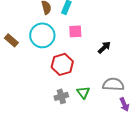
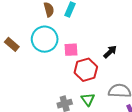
pink square: (75, 31) -> (71, 50), moved
red hexagon: (62, 64) -> (86, 70), moved

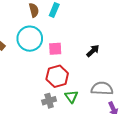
red hexagon: (86, 70) -> (57, 76), moved

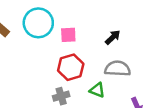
gray semicircle: (102, 88) -> (118, 68), moved
green triangle: (71, 97) -> (97, 90), moved, turned -32

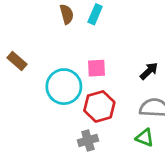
cyan circle: (38, 23) -> (64, 87), moved
green triangle: (97, 90) -> (145, 138), moved

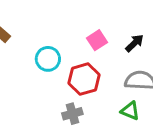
pink square: (96, 68) -> (97, 40), moved, turned -30
cyan circle: (64, 87) -> (48, 59), size x0.7

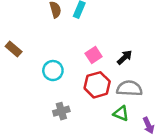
red hexagon: (84, 79) -> (97, 85), moved
gray cross: (72, 114) -> (61, 111), moved

